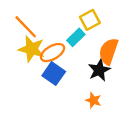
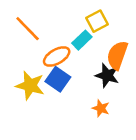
yellow star: (31, 49) -> (30, 86), moved
black star: (99, 70) -> (107, 75), turned -30

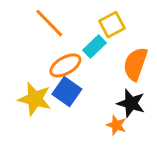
orange line: (28, 29) -> (49, 23), moved
black star: (107, 75) -> (131, 103), moved

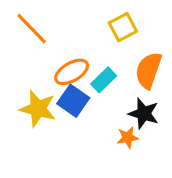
orange line: (49, 23) -> (32, 29), moved
cyan rectangle: (95, 46) -> (104, 80), moved
orange star: (116, 125) -> (128, 138), turned -30

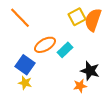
orange semicircle: (148, 70) -> (93, 20), moved
blue square: (73, 101) -> (25, 65), moved
yellow star: (38, 109) -> (25, 83), moved, size x0.6

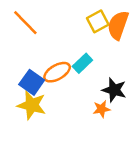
orange ellipse: (45, 45) -> (57, 72), moved
yellow star: (25, 83) -> (32, 105), size x1.6

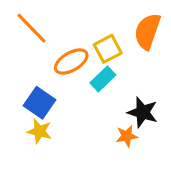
yellow square: (98, 21) -> (108, 49), moved
orange ellipse: (57, 72) -> (71, 62), moved
yellow star: (32, 105) -> (39, 131), size x0.7

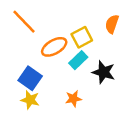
orange semicircle: (147, 31) -> (112, 24), size x0.7
black star: (143, 112) -> (104, 72), moved
orange star: (127, 136) -> (73, 99), moved

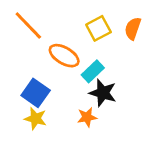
yellow square: (82, 37) -> (98, 28), moved
orange ellipse: (54, 47) -> (64, 56), turned 60
black star: (104, 72) -> (103, 93), moved

